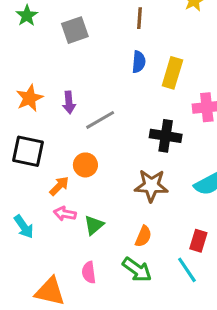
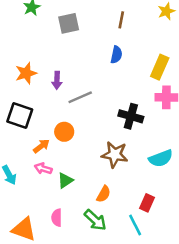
yellow rectangle: (172, 73) -> (160, 67), moved

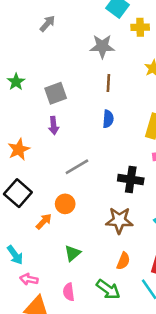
purple arrow: (57, 80) -> (54, 126), moved
black square: (20, 115) -> (18, 193), turned 30
pink arrow: (43, 169) -> (29, 279), moved
orange semicircle: (104, 194) -> (123, 261), moved

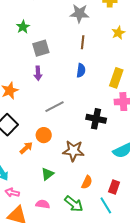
green star: (16, 82) -> (23, 27), moved
brown star: (119, 220) -> (73, 151), moved
pink semicircle: (69, 292) -> (43, 204), turned 104

